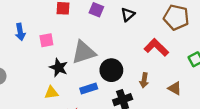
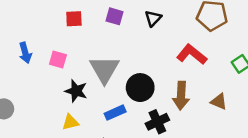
pink square: (46, 40) -> (58, 60), turned 32
gray triangle: (84, 52) -> (104, 69), turned -36
brown arrow: (144, 80) -> (181, 96), size x1.5

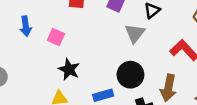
gray triangle: (104, 69) -> (135, 33), moved, size x0.7

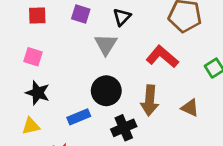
pink square: (56, 37) -> (33, 57), moved

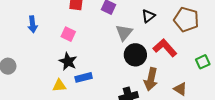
black triangle: (122, 17) -> (148, 16), moved
black circle: (106, 91) -> (135, 55), moved
blue rectangle: (79, 117) -> (84, 77), moved

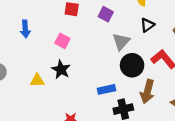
blue rectangle: (84, 77) -> (107, 89), moved
yellow triangle: (59, 86) -> (37, 81), moved

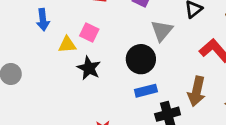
black circle: (132, 65) -> (141, 59), moved
yellow triangle: (37, 81) -> (67, 45), moved

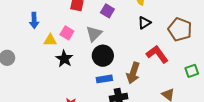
gray triangle: (162, 31) -> (94, 34), moved
brown arrow: (197, 91) -> (133, 73), moved

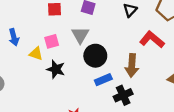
pink square: (67, 33) -> (52, 41), turned -32
yellow triangle: (50, 40) -> (36, 54), turned 32

